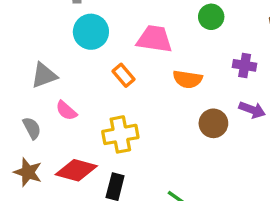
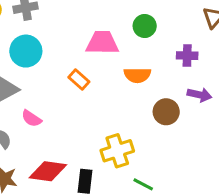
green circle: (211, 17) -> (145, 26), moved
cyan circle: (91, 32) -> (26, 51), moved
yellow cross: (120, 134) -> (117, 151), moved

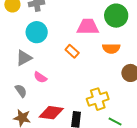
green circle: (145, 26) -> (116, 16), size x1.5

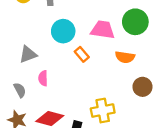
cyan circle: (37, 32) -> (63, 31), moved
pink semicircle: (40, 77) -> (43, 78), turned 48

